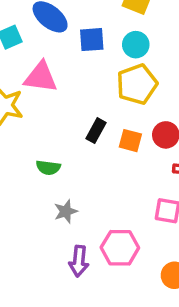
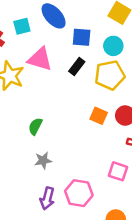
black rectangle: (96, 131) -> (77, 66), moved
green semicircle: (48, 168) -> (35, 126), turned 102

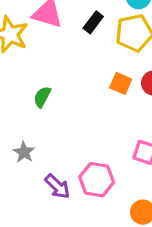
gray star: (43, 160) -> (24, 152), moved, turned -30
purple arrow: (47, 198) -> (57, 186), turned -60

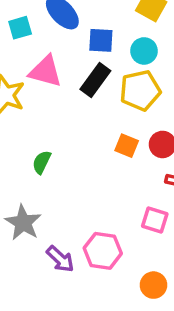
black rectangle: (93, 22) -> (95, 80), size x1.4
gray star: (24, 152) -> (23, 223), size x1.5

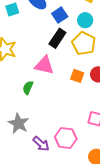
blue square: (101, 40) -> (60, 15), turned -35
pink triangle: (45, 71) -> (44, 65), moved
yellow pentagon: (140, 90) -> (84, 43), turned -30

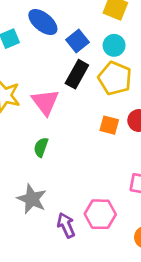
pink triangle: (44, 65) -> (45, 102), moved, turned 45
purple arrow: (41, 144) -> (66, 225), turned -150

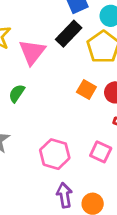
pink hexagon: (100, 214) -> (55, 154), moved
purple arrow: (66, 225) -> (64, 195), moved

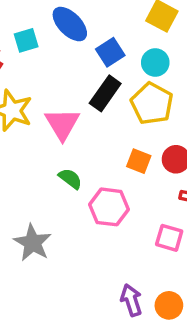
green semicircle: (17, 93) -> (70, 179), moved, turned 102
pink hexagon: (55, 154) -> (109, 207), moved

